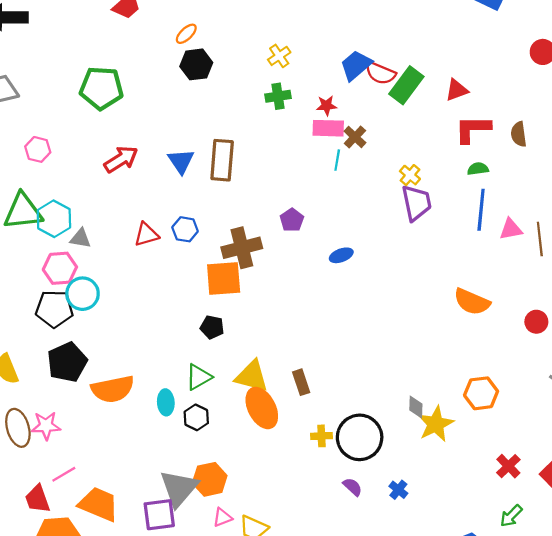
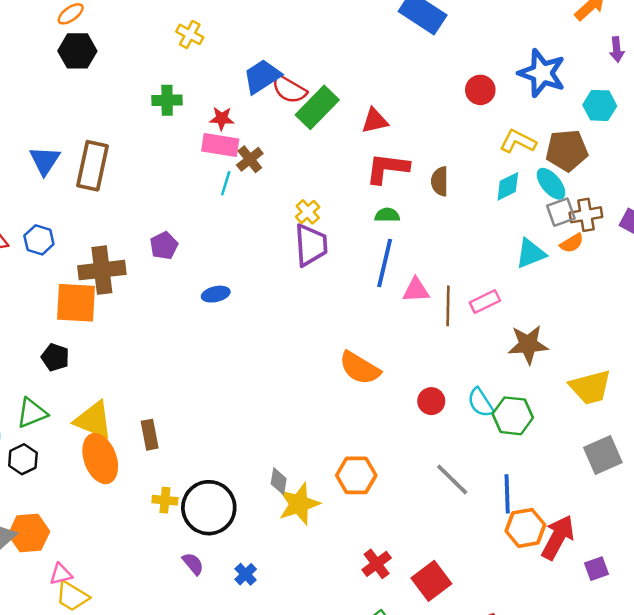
yellow cross: (279, 56) -> (190, 34), moved, turned -35
pink triangle: (222, 517) -> (61, 574), moved

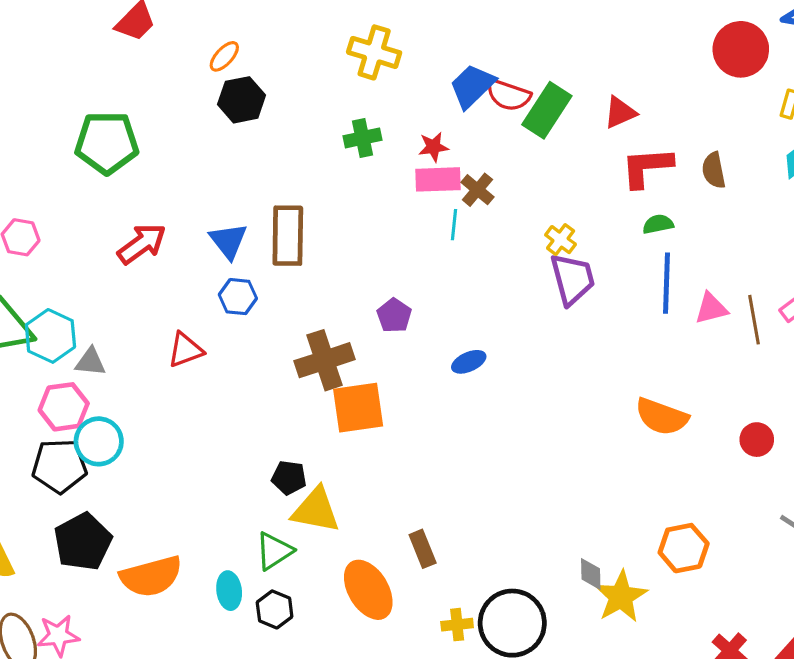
yellow cross: (190, 34) -> (374, 52), size x1.5
red circle: (480, 90) -> (741, 49), size x1.5
blue hexagon: (39, 240) -> (238, 297), moved
orange square: (76, 303) -> (358, 408), moved
yellow triangle: (93, 420) -> (316, 510), moved

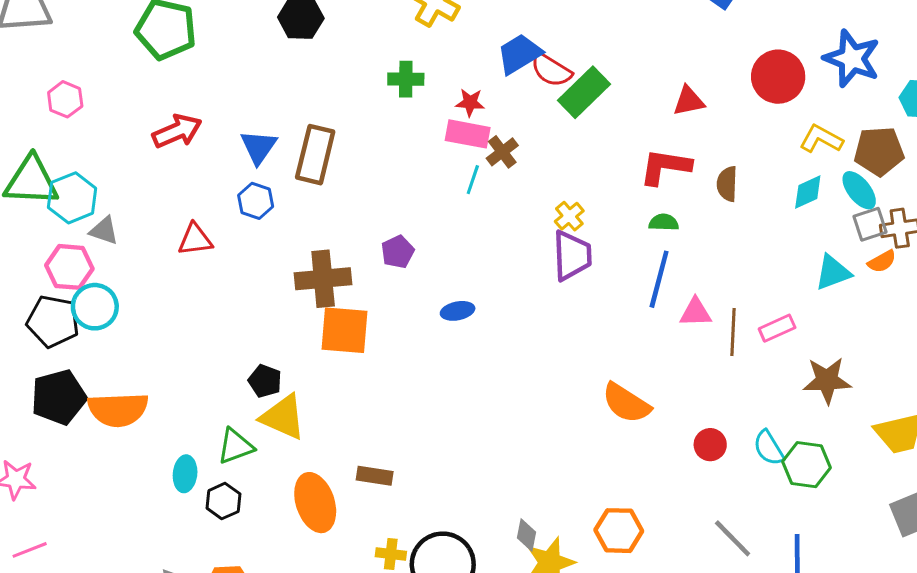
red triangle: (620, 112) -> (689, 101), moved
brown rectangle: (423, 549) -> (375, 476), turned -72
orange semicircle: (151, 576) -> (118, 410), moved

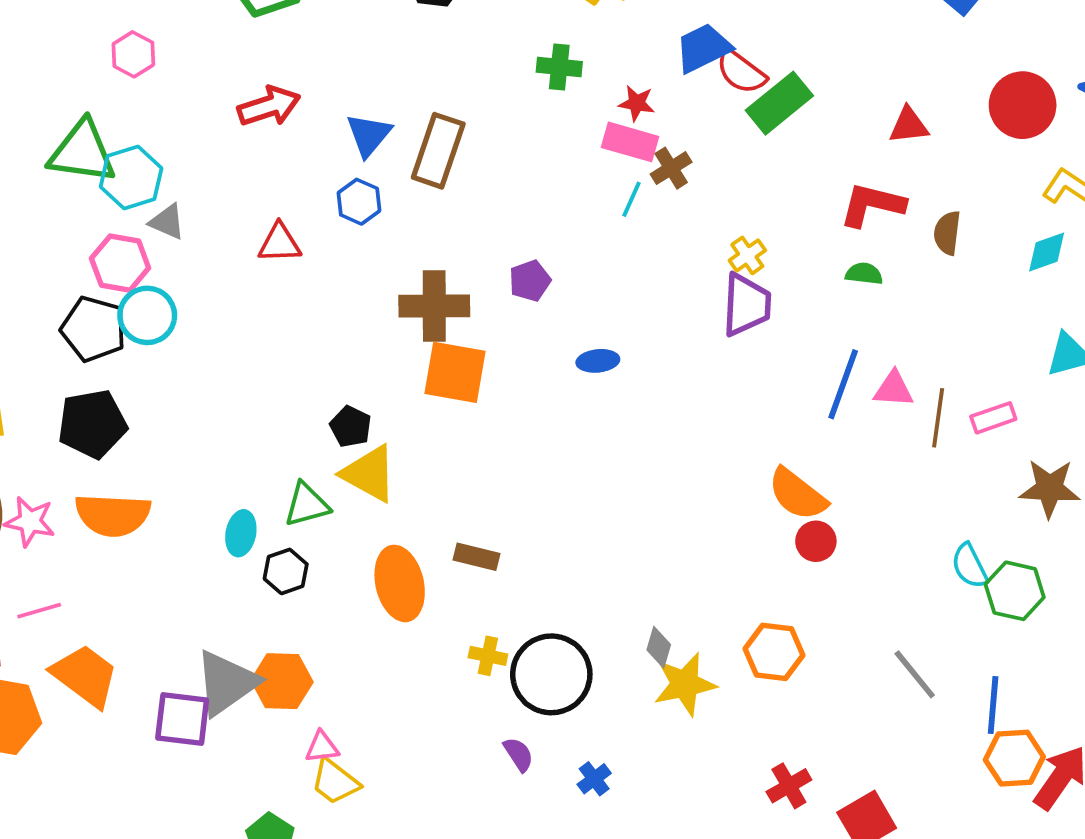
blue line: (659, 279) -> (843, 384), moved
orange semicircle: (118, 410) -> (113, 515), moved
red circle: (710, 445) -> (816, 541), moved

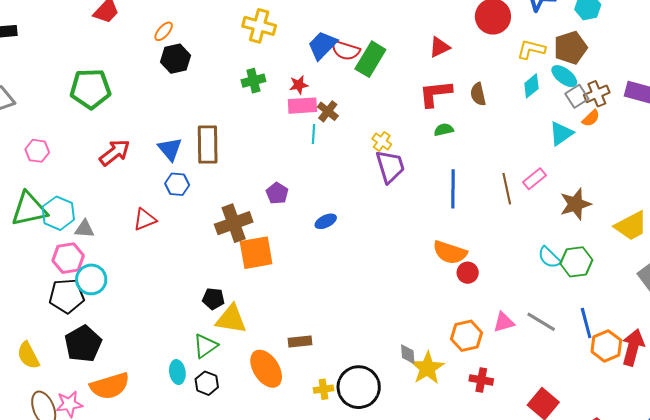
pink triangle: (894, 389) -> (504, 322), moved
red cross: (789, 786) -> (481, 380), moved, turned -30

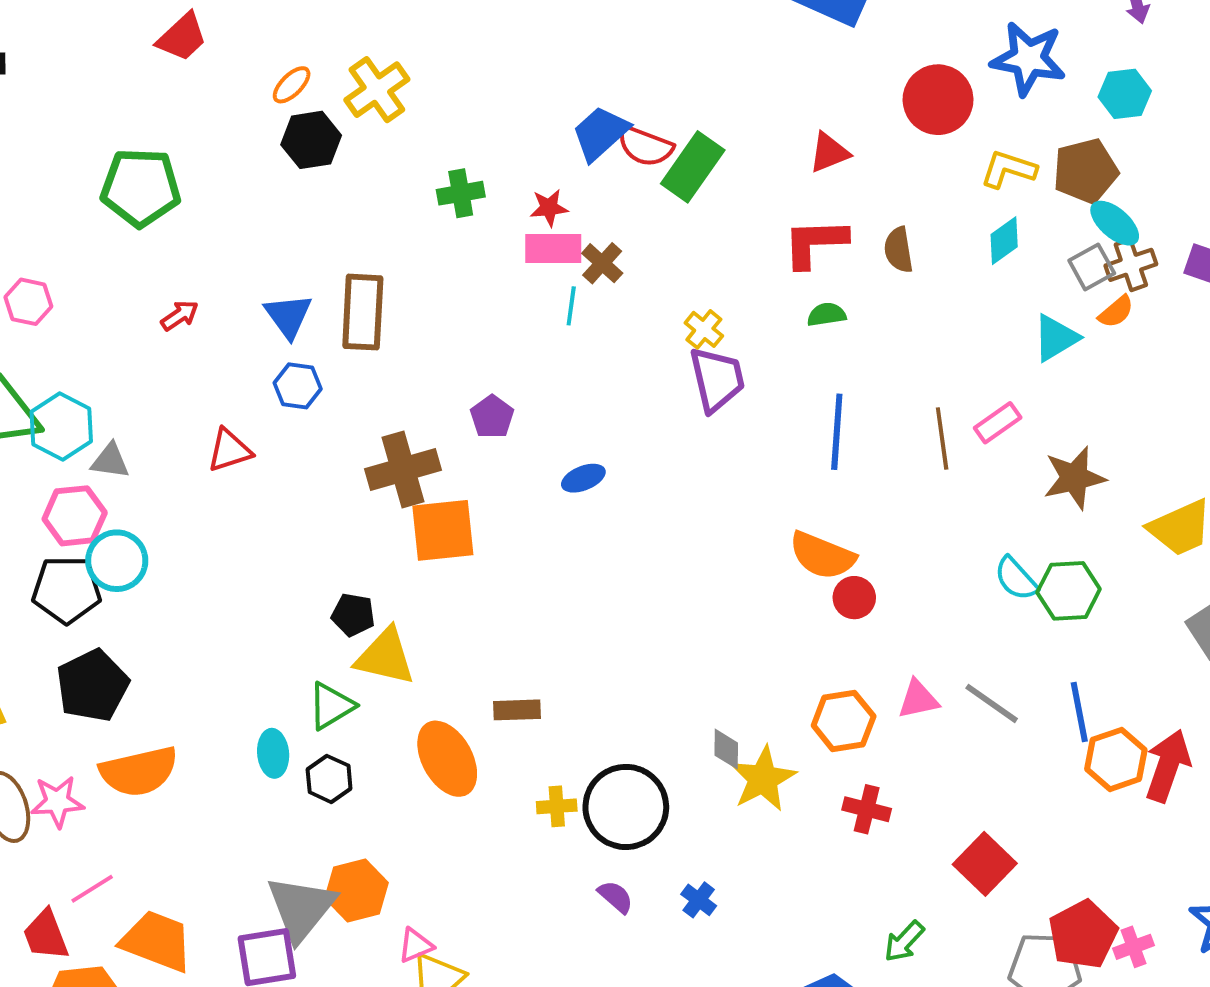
yellow cross: (259, 26) -> (377, 90), moved, turned 36
cyan ellipse: (564, 76) -> (1115, 223), moved
red arrow: (115, 153) -> (180, 315), size x0.6

